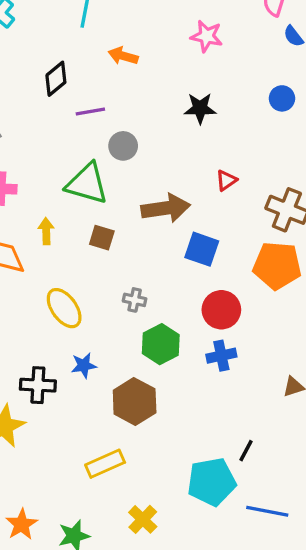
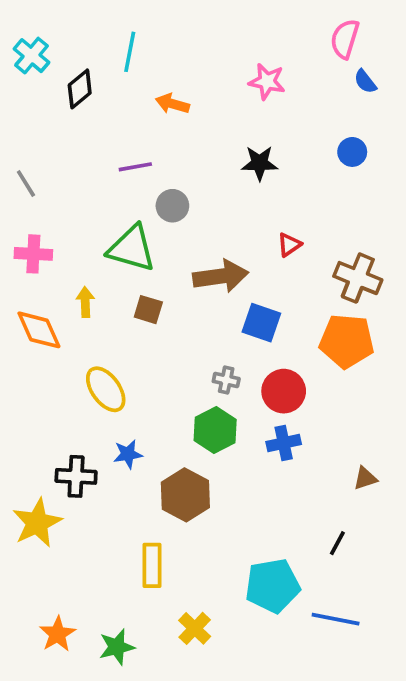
black diamond: (56, 79) -> (80, 89), moved
gray cross: (135, 300) -> (226, 380), moved
black line: (246, 451) -> (337, 543), moved
yellow rectangle: (105, 464) -> (152, 565), turned -66

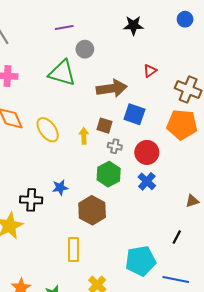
yellow arrow: (85, 302) -> (84, 136), moved
brown square: (148, 310) -> (104, 126), moved
yellow ellipse: (106, 389) -> (48, 130), moved
blue cross: (284, 443) -> (147, 181), turned -36

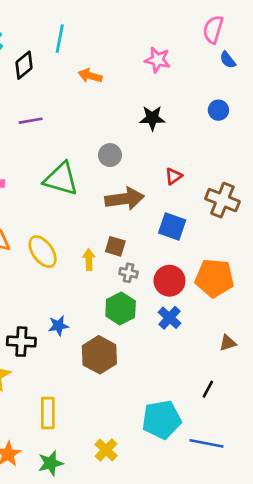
purple line: (64, 27) -> (31, 121), moved
gray circle: (85, 49) -> (110, 155), moved
blue square: (134, 114) -> (172, 226), moved
orange pentagon: (182, 125) -> (214, 278), moved
yellow rectangle: (73, 250) -> (48, 413), moved

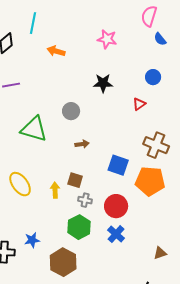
red triangle: (173, 176) -> (139, 104), moved
brown arrow: (125, 199) -> (82, 144), size x0.5
orange pentagon: (214, 278) -> (150, 181), moved

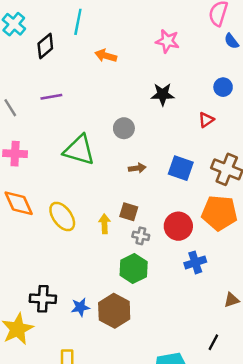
blue square: (118, 165) -> (181, 168), moved
red circle: (116, 206) -> (178, 226), moved
blue cross: (116, 234) -> (195, 262), moved, turned 30
blue star: (32, 240) -> (80, 307), moved

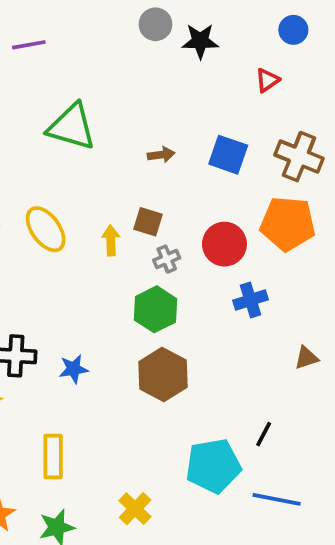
gray circle: (124, 128) -> (156, 24), moved
gray cross: (141, 236) -> (167, 259), turned -35
brown hexagon: (114, 311) -> (163, 375), moved
black line: (213, 342) -> (264, 434), moved

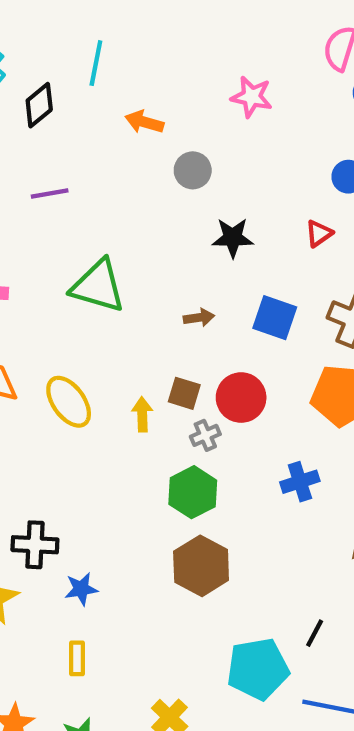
black star: (200, 41) -> (233, 238), moved
red circle: (224, 244) -> (241, 398), moved
blue star: (74, 369) -> (81, 589), moved
yellow rectangle: (53, 456) -> (77, 658), size x0.7

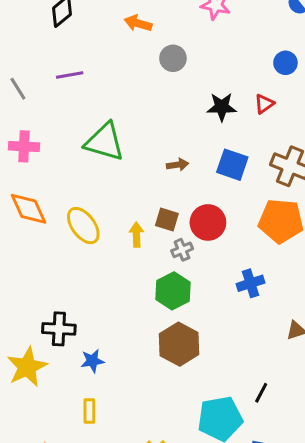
black star: (233, 238) -> (222, 107), moved

